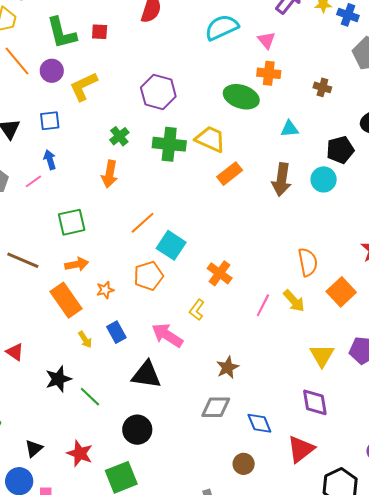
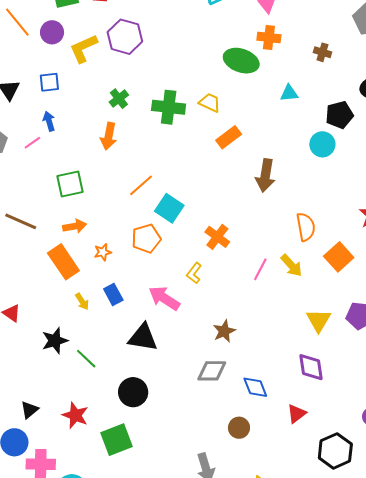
purple hexagon: (158, 92) -> (125, 37), moved
yellow trapezoid: (210, 139) -> (210, 103), size x0.7
brown arrow: (282, 180) -> (265, 175), moved
red triangle: (301, 449) -> (296, 414), size x0.7

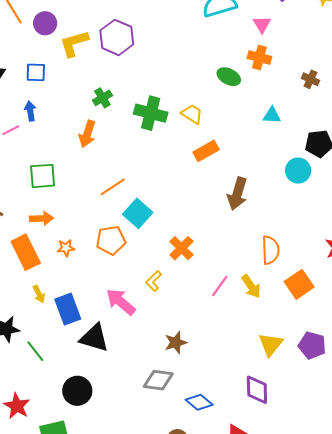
green ellipse: (241, 61) -> (229, 77), size x0.7
blue rectangle: (113, 294) -> (68, 309), moved, size x1.4
blue diamond: (255, 387) -> (199, 402), turned -36

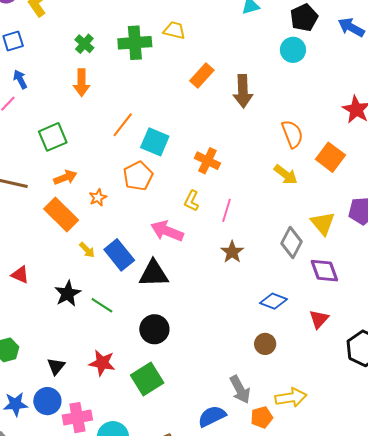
orange rectangle: (206, 151) -> (202, 76), moved
pink line: (220, 286) -> (227, 210), moved
gray diamond: (158, 380) -> (291, 242), moved, turned -52

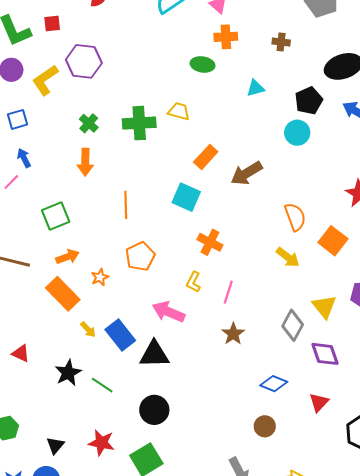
brown arrow: (243, 91) -> (246, 173), turned 60
orange line: (123, 125) -> (126, 205), turned -40
cyan square: (155, 142) -> (186, 197), moved

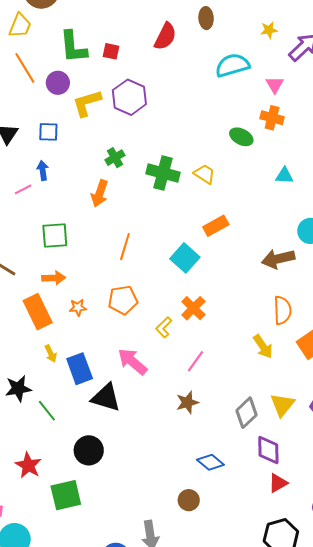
brown arrow: (246, 173) -> (278, 259), moved
yellow L-shape: (193, 282) -> (164, 327), moved
red triangle: (319, 402) -> (278, 483), moved

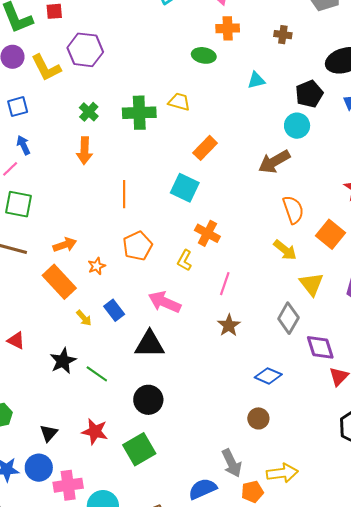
yellow L-shape: (87, 103) -> (46, 68), turned -84
green square: (55, 235) -> (19, 204), moved, turned 32
blue rectangle: (80, 369) -> (114, 310), moved, size x0.7
yellow triangle: (282, 405) -> (311, 284), moved

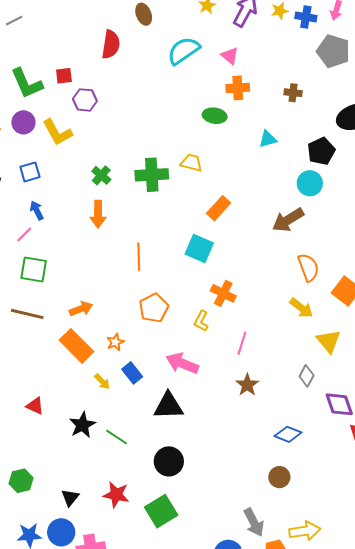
purple hexagon: (85, 50) -> (85, 100), moved, size x0.7
orange star: (97, 266) -> (115, 342), moved
gray diamond: (288, 318) -> (307, 376), size x0.7

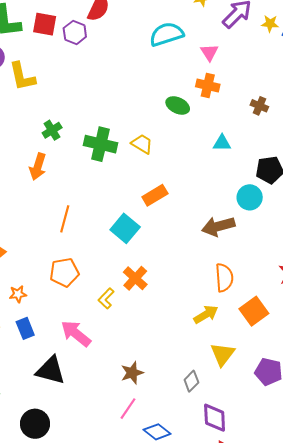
red square: (64, 76) -> (45, 24), size x1.4
purple hexagon: (85, 100) -> (75, 32), moved
yellow arrow: (301, 308) -> (206, 314), turned -85
pink line: (242, 343) -> (128, 409), moved

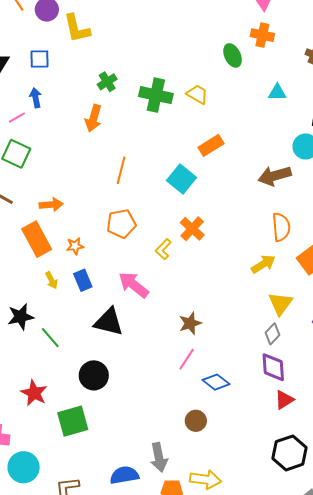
green ellipse: (178, 105) -> (233, 55), turned 40
gray diamond: (191, 381) -> (272, 334), moved

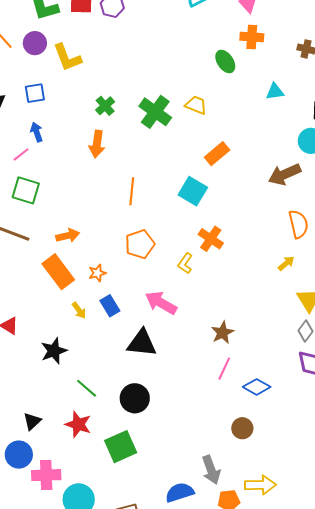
green cross: (156, 95) -> (155, 112), turned 32
yellow arrow: (263, 264) -> (286, 263), size x0.7
green line: (50, 338) -> (87, 388), moved

